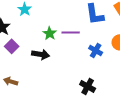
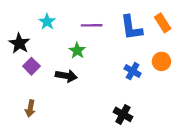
purple line: (71, 32) -> (92, 25), moved
brown arrow: (11, 81) -> (30, 108), turned -96

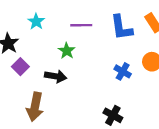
brown arrow: (30, 108) -> (35, 107), moved, size x1.6

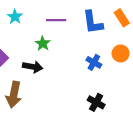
black cross: (113, 115) -> (96, 102), moved

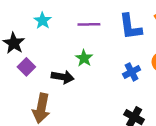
green star: (43, 43) -> (84, 58), moved
blue cross: (94, 62) -> (132, 72), turned 32

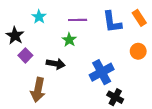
green star: (84, 58) -> (69, 40), moved
blue cross: (132, 72) -> (102, 72), moved, size x1.6

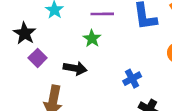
blue cross: (102, 72) -> (132, 79), size x0.6

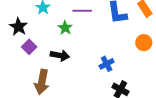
green star: (92, 39) -> (65, 28), moved

